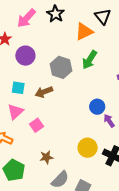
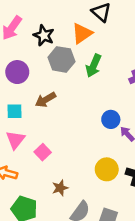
black star: (56, 14) -> (44, 35), moved
gray hexagon: (61, 67) -> (61, 59), moved
brown arrow: (44, 92) -> (46, 100), moved

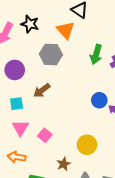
orange triangle: (82, 33) -> (66, 30), turned -30
black star: (44, 35) -> (30, 24), moved
green arrow: (93, 66) -> (96, 54), moved
yellow circle: (107, 169) -> (87, 145), moved

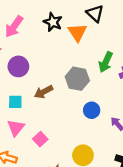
black star: (30, 24) -> (53, 22), moved
gray hexagon: (51, 54) -> (77, 79), moved
blue circle: (99, 100) -> (92, 110), moved

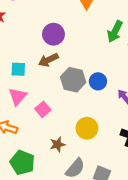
purple circle: (18, 66) -> (53, 34), moved
gray hexagon: (77, 79) -> (73, 80), moved

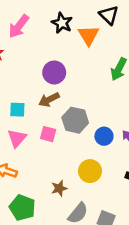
blue circle: (98, 81) -> (104, 136), moved
pink square: (43, 109) -> (48, 134), moved, turned -35

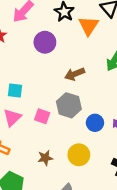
purple circle: (54, 72) -> (45, 42), moved
brown arrow: (49, 100) -> (75, 74), moved
brown star: (59, 188) -> (45, 158), moved

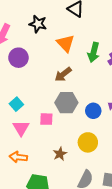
orange triangle: (89, 26) -> (65, 43), moved
purple circle: (45, 42) -> (18, 58), moved
cyan square: (15, 91) -> (16, 104), turned -32

